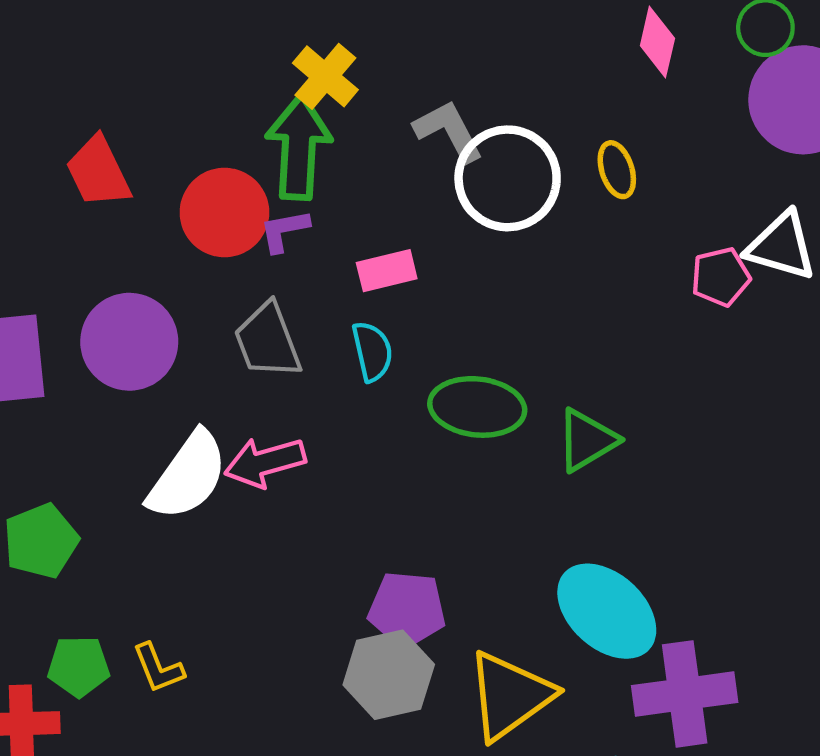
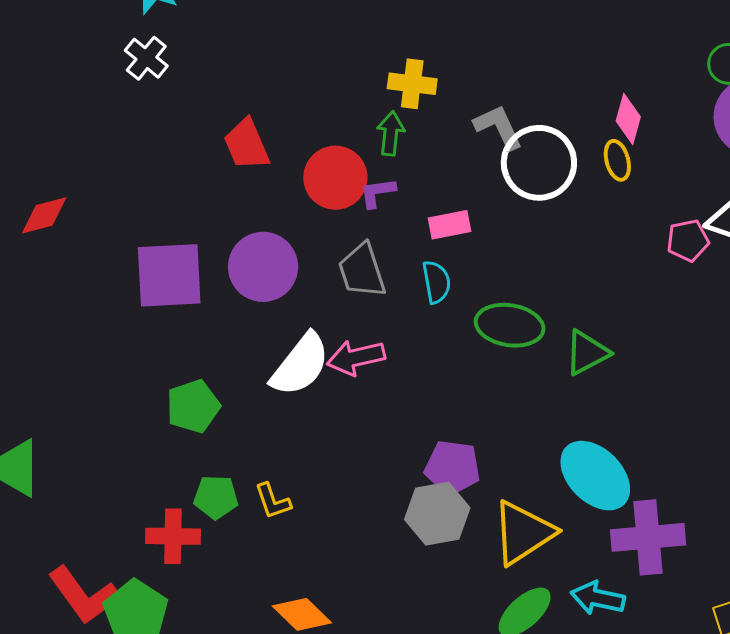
pink diamond: (657, 42) -> (628, 119), moved
yellow cross: (325, 76) -> (412, 84), turned -36
green arrow: (299, 147) -> (391, 133), size x0.6

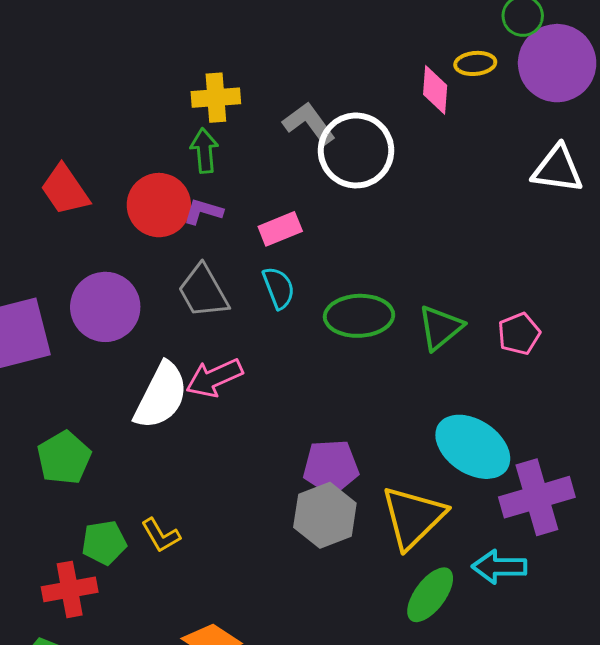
yellow ellipse: (617, 160) -> (475, 63), moved, turned -69
purple L-shape: (377, 193) -> (203, 211), turned 36
pink pentagon: (688, 240) -> (519, 334), moved

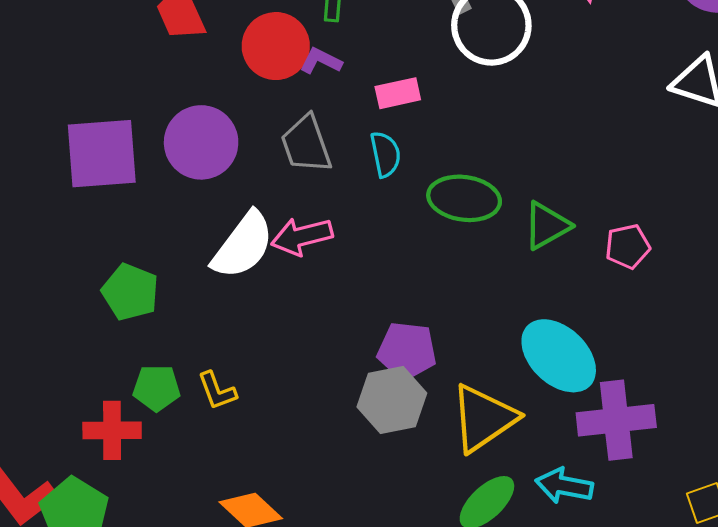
green pentagon: (64, 458) -> (130, 292), turned -30

